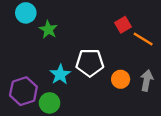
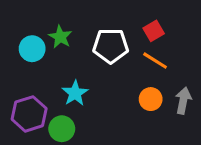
cyan circle: (26, 13) -> (32, 49), moved
orange line: (143, 39) -> (155, 61), moved
white pentagon: (90, 63) -> (111, 46), moved

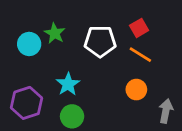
gray arrow: (183, 101) -> (166, 111), moved
green circle: (62, 129) -> (72, 116), moved

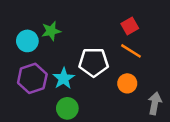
green star: (55, 33) -> (51, 31), turned 30
white pentagon: (100, 41) -> (94, 62), moved
purple hexagon: (26, 103) -> (32, 78), moved

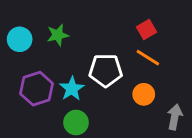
cyan circle: (27, 41) -> (20, 39), moved

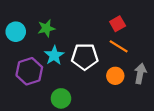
cyan star: (72, 89) -> (54, 55), moved
gray arrow: (175, 117) -> (140, 74), moved

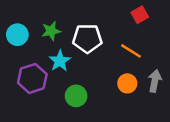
red square: (118, 24) -> (140, 15), moved
white pentagon: (85, 57) -> (87, 38), moved
green circle: (61, 98) -> (76, 96), moved

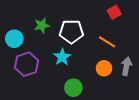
cyan circle: (17, 35) -> (14, 39), moved
cyan star: (60, 61) -> (62, 57), moved
green circle: (76, 96) -> (73, 88), moved

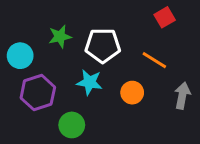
cyan star: (62, 57) -> (89, 82), turned -30
orange circle: (104, 68) -> (132, 93), moved
green circle: (73, 88) -> (72, 125), moved

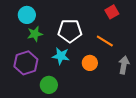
green star: (60, 37) -> (35, 34), moved
cyan circle: (20, 56) -> (27, 15), moved

